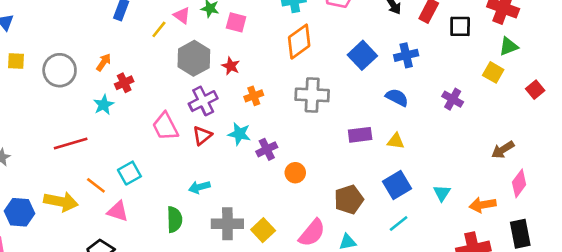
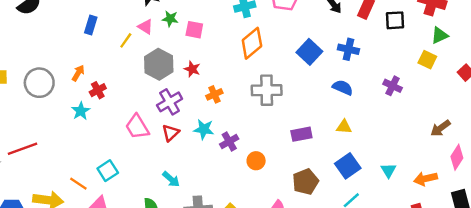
blue cross: (406, 55) -> (348, 49), turned 30
purple rectangle: (360, 135) -> (301, 134), moved
red line: (71, 143) -> (23, 149), moved
cyan arrow: (199, 187) -> (171, 179), turned -120

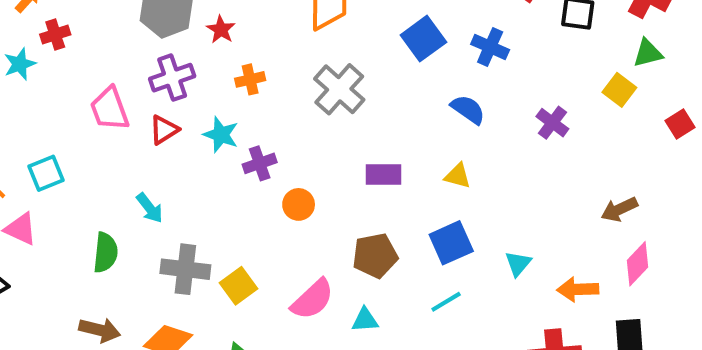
gray cross: (267, 90) -> (339, 89), turned 32

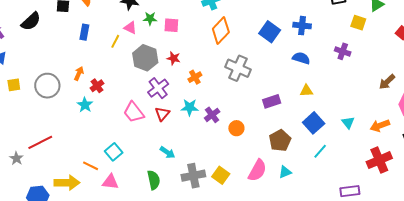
yellow square: (619, 90) -> (358, 23), moved

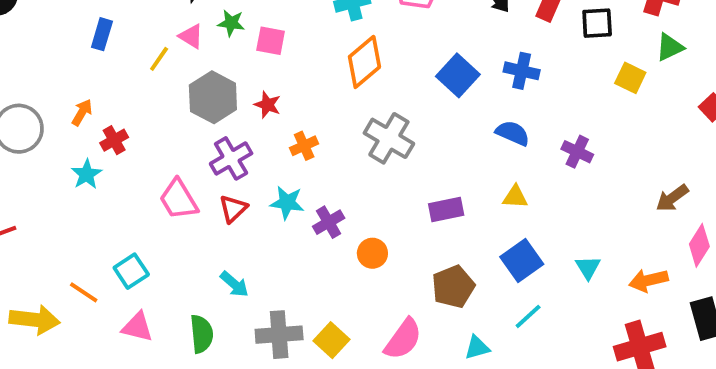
purple cross: (343, 51) -> (577, 152), moved
cyan triangle: (285, 172) -> (477, 348), moved
pink triangle: (110, 182) -> (137, 327), moved

